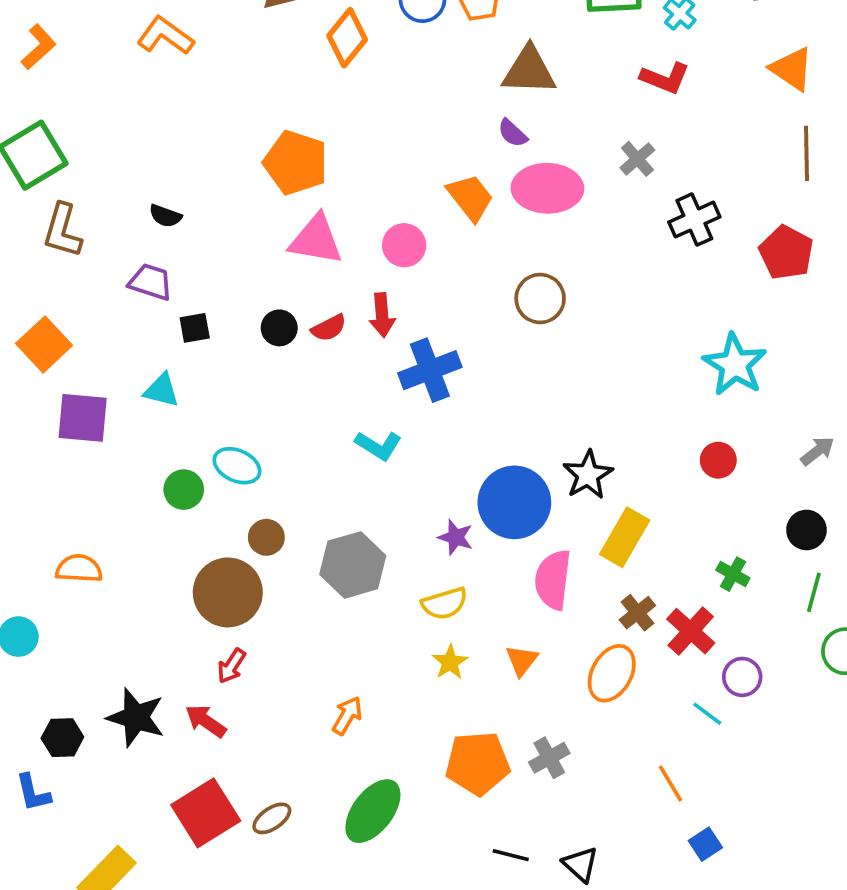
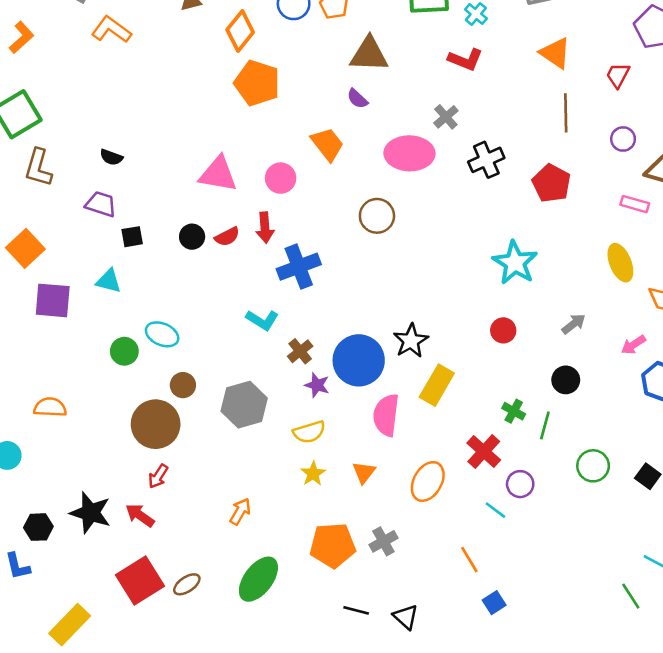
orange pentagon: (296, 163) -> (257, 83), moved
pink ellipse: (547, 188) -> (409, 153), moved
green line: (814, 592) -> (545, 425), moved
brown cross: (637, 613) -> (300, 351), moved

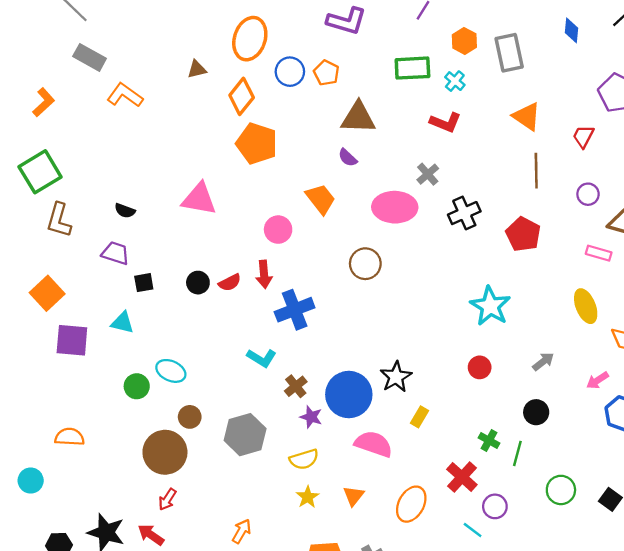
pink triangle: (218, 174) -> (199, 199), moved
yellow rectangle: (437, 385) -> (420, 417), size x0.6
pink semicircle: (386, 415) -> (374, 444), turned 102

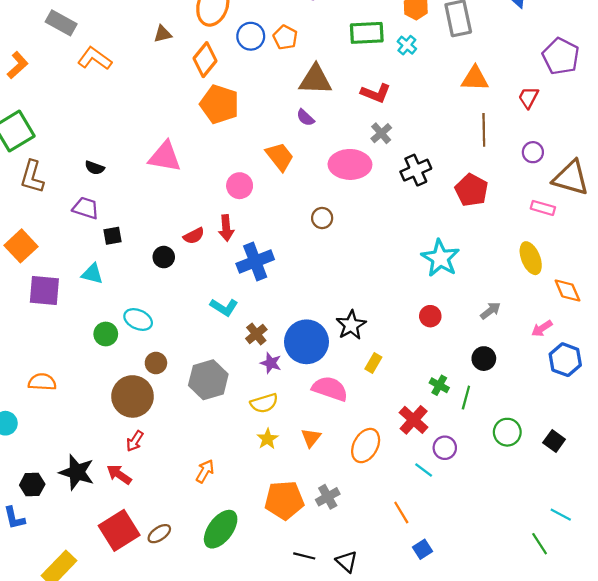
orange triangle: (527, 116) -> (475, 79), turned -32
red L-shape: (445, 122) -> (376, 93), moved
brown circle: (365, 264) -> (322, 218), size x0.7
black circle: (198, 283) -> (164, 257), moved

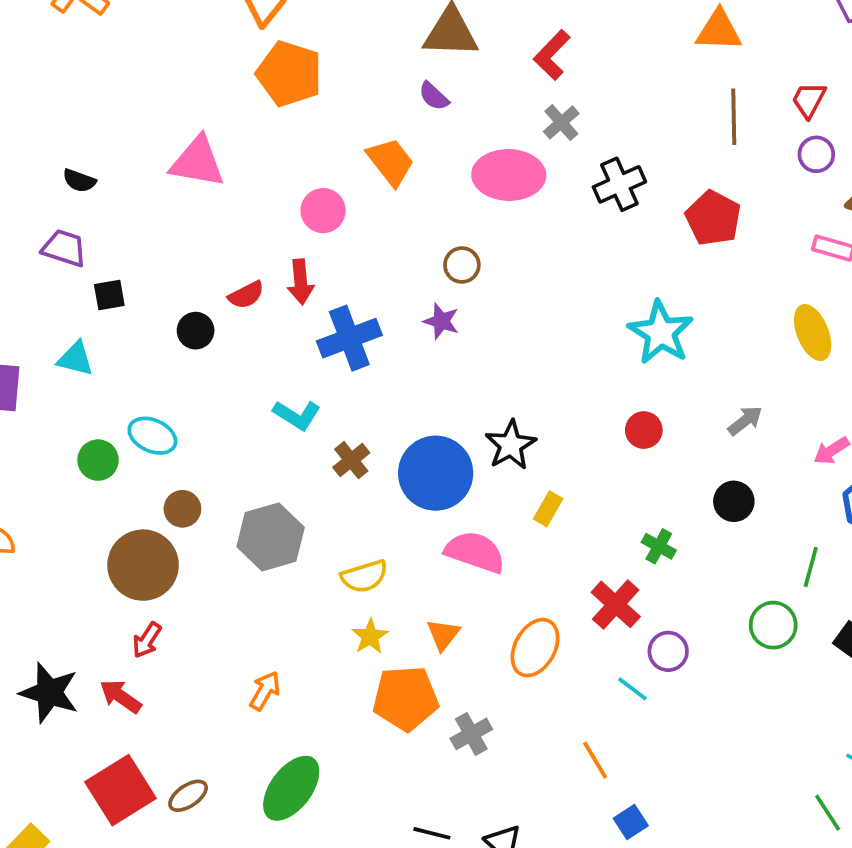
red L-shape: (376, 93) -> (552, 55), turned 112
red trapezoid: (528, 98) -> (809, 100), moved
purple star: (271, 363) -> (441, 321), moved
green line: (466, 398) -> (811, 567), moved
orange pentagon: (284, 500) -> (406, 698), moved

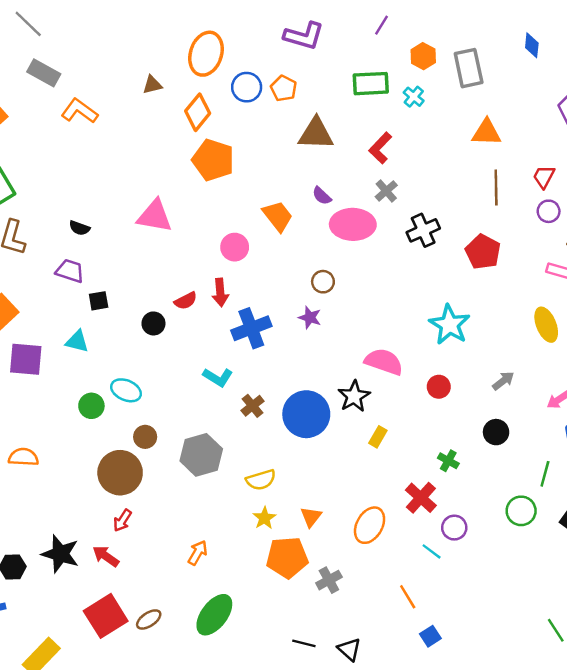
purple semicircle: (434, 96) -> (322, 196), moved
pink semicircle: (475, 552) -> (384, 362), moved

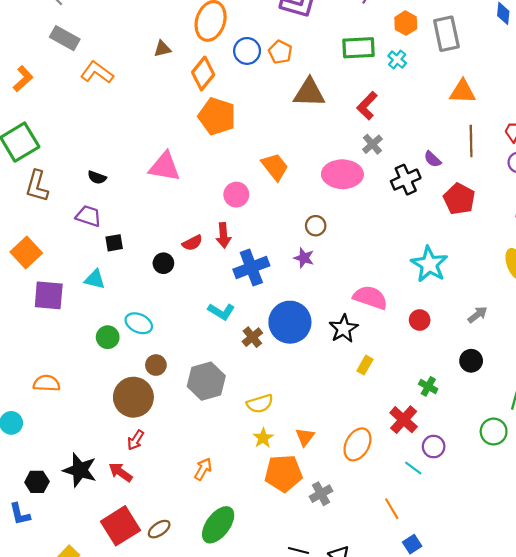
purple semicircle: (322, 196) -> (432, 159), moved
blue circle: (306, 414) -> (290, 322), moved

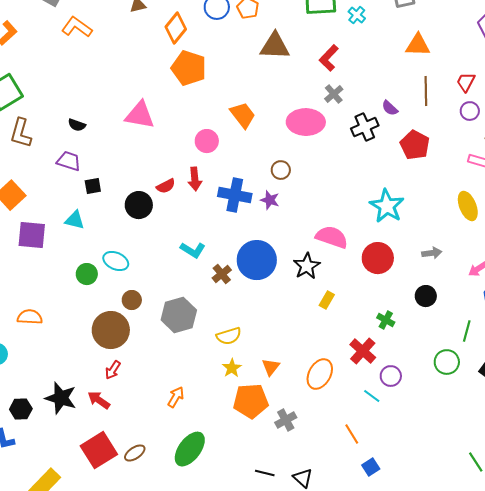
black circle: (163, 263) -> (139, 205), size x1.4
blue cross: (251, 267) -> (235, 195), moved, turned 32
gray arrow: (478, 315) -> (432, 253), turned 30
red circle: (420, 320) -> (378, 258), size x1.6

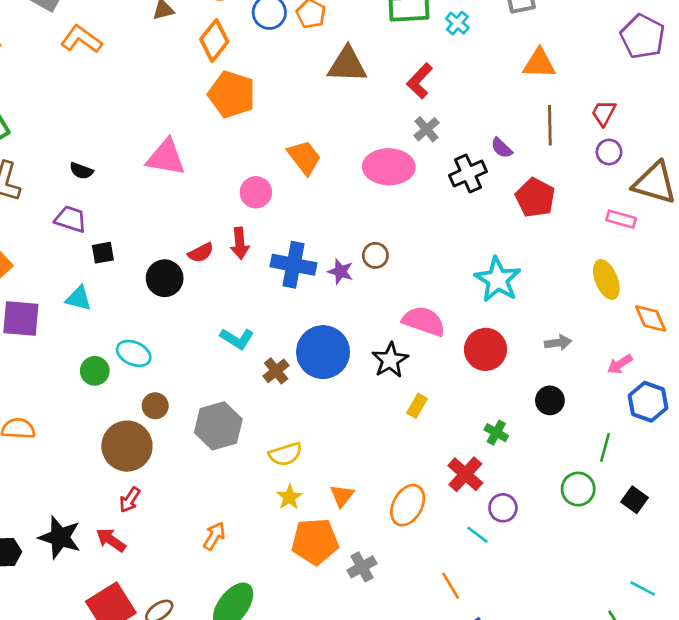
brown circle: (281, 170) -> (375, 255), moved

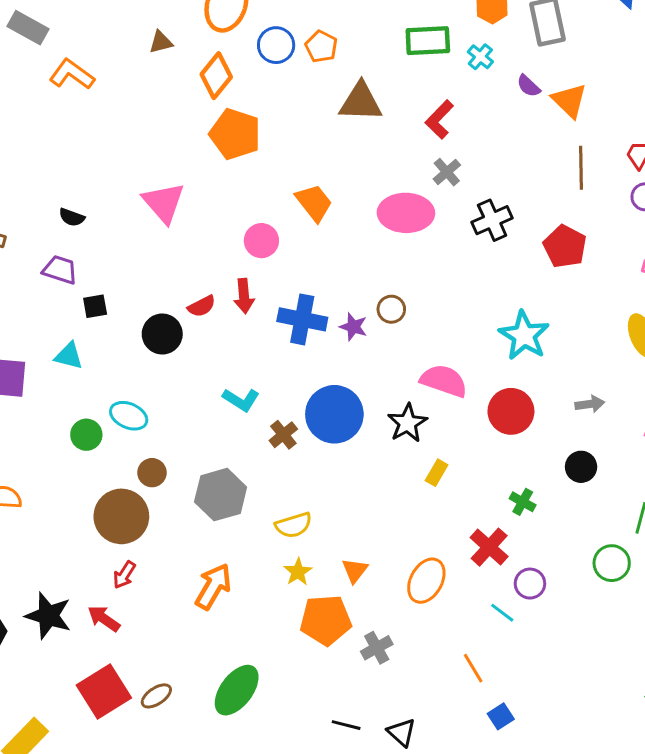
orange triangle: (539, 63) -> (569, 101), turned 42
purple semicircle: (502, 148) -> (528, 86), moved
pink triangle: (166, 157) -> (164, 203), turned 39
orange arrow: (214, 536) -> (213, 586), moved, size x1.5

